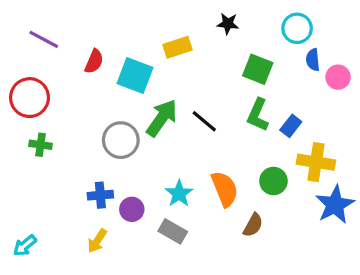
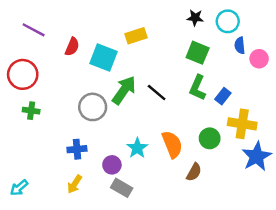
black star: (228, 24) -> (195, 18), moved
purple circle: (132, 209) -> (112, 165), moved
gray rectangle: (173, 231) -> (122, 188), moved

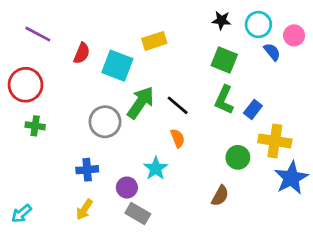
blue semicircle: (240, 45) -> (272, 52), turned 147
pink circle: (259, 59) -> (294, 35), moved
orange semicircle: (172, 144) -> (178, 138), moved, size x0.6

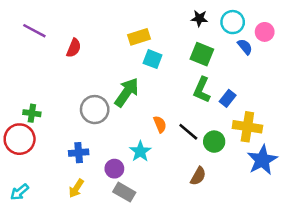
cyan square: (117, 66) -> (153, 59), moved, size x0.7
red circle: (26, 85) -> (20, 139), moved
black line: (178, 105) -> (188, 132), moved

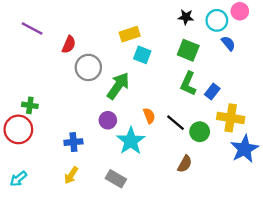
pink circle: (265, 32) -> (240, 11), moved
gray circle: (95, 110) -> (88, 67), moved
cyan star: (140, 151) -> (131, 141), size x1.4
purple circle: (114, 169) -> (108, 120), moved

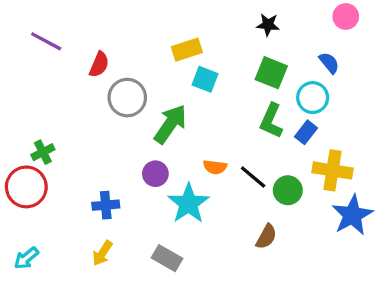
cyan circle: (217, 20) -> (313, 98), moved
green cross: (30, 105) -> (43, 152), turned -35
orange semicircle: (149, 116) -> (215, 167), turned 119

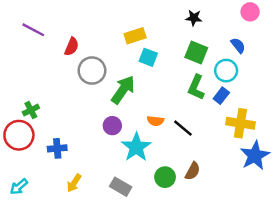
green circle: (288, 190) -> (165, 177), moved
blue cross: (106, 205) -> (57, 148), moved

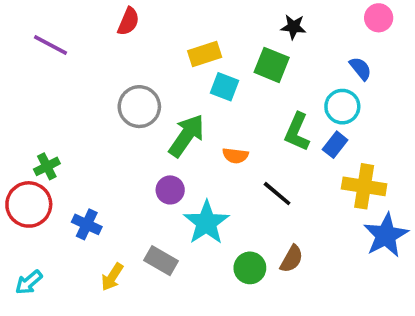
red semicircle: (72, 47) -> (128, 21), moved
green square: (196, 53) -> (272, 65), moved
orange semicircle: (155, 121) -> (235, 156), moved
blue cross: (57, 148) -> (87, 224), turned 30
gray rectangle: (121, 187) -> (161, 261), moved

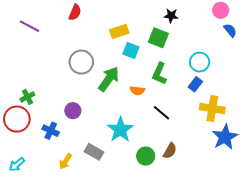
blue semicircle: (360, 69) -> (230, 30), moved
green L-shape: (297, 132) -> (159, 74), moved
purple circle: (170, 190) -> (73, 111), moved

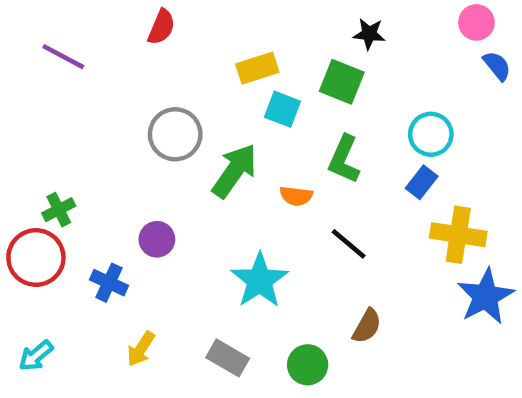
gray rectangle: (94, 152) -> (228, 358), moved
green circle: (146, 156) -> (308, 365), moved

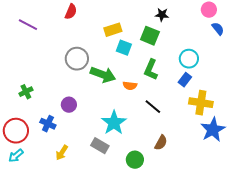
green arrow: (235, 171) -> (103, 75), turned 75
red circle: (36, 258) -> (16, 131), moved
gray rectangle: (228, 358) -> (100, 146), moved

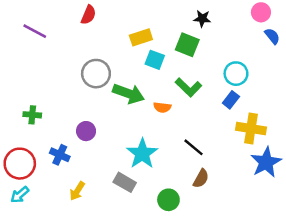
green L-shape: (151, 70) -> (188, 87), turned -70
green cross: (26, 92) -> (32, 115), turned 32
black line: (153, 107) -> (193, 147), moved

